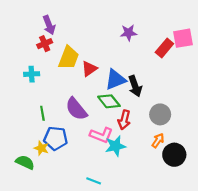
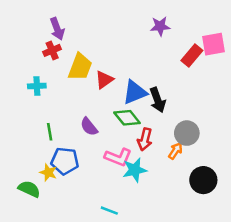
purple star: (129, 33) -> (160, 26), moved
purple semicircle: (76, 109) -> (89, 127), size x0.7
orange arrow: (158, 141) -> (175, 151), moved

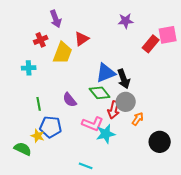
purple arrow: (57, 29) -> (56, 19), moved
red triangle: (104, 80) -> (82, 39), moved
gray circle: (187, 133) -> (126, 102), moved

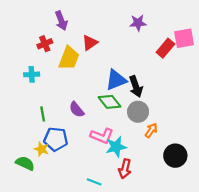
red arrow: (114, 110) -> (125, 169), moved

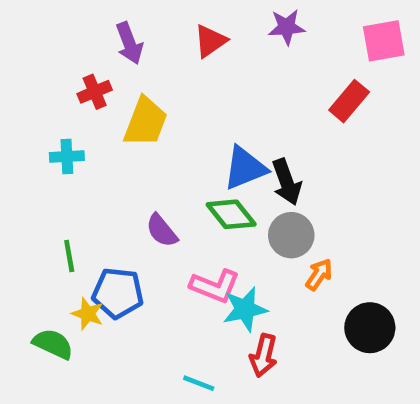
purple star: (138, 23) -> (287, 27), moved
pink square: (184, 38) -> (384, 41), moved
red triangle: (90, 43) -> (210, 41), moved
green line: (43, 114) -> (69, 256), moved

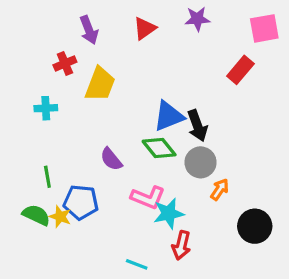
green semicircle: (53, 344) -> (36, 215), moved

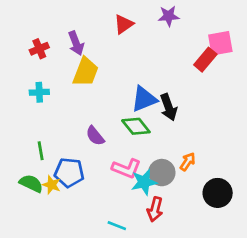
pink square: (264, 28) -> (220, 43), moved
purple arrow: (89, 30) -> (76, 43), moved
red cross: (65, 63) -> (39, 49), moved
gray circle: (201, 162) -> (162, 173), moved

